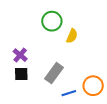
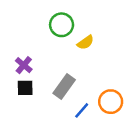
yellow semicircle: (72, 36) -> (85, 42), turned 32
blue line: (69, 93) -> (82, 110), turned -32

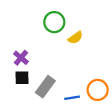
gray rectangle: (64, 87) -> (45, 87), moved
blue line: (82, 110) -> (72, 98), turned 40

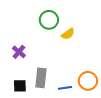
black square: (22, 78) -> (20, 86), moved
gray rectangle: (45, 87) -> (41, 78), turned -30

